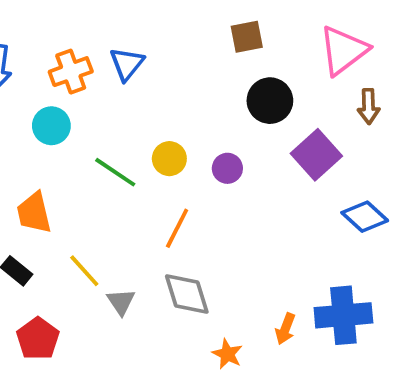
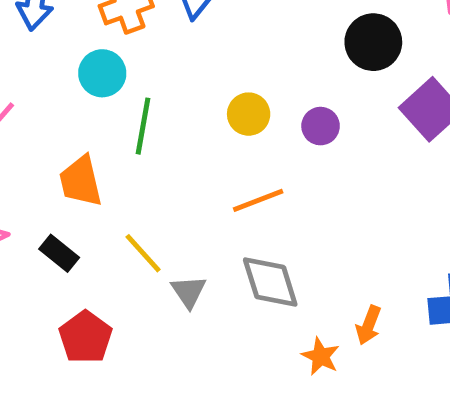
green line: (115, 172) -> (143, 126), moved, turned 66
orange line: (177, 228) -> (258, 200), turned 42
orange arrow: (285, 329) -> (369, 325), moved

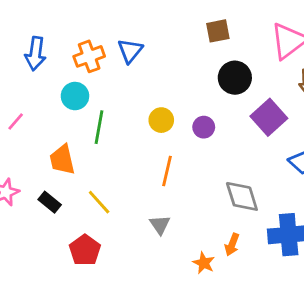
orange line: (258, 200) -> (167, 171), turned -56
gray diamond: (270, 282) -> (242, 196), moved
gray triangle: (189, 292) -> (160, 225), moved
red pentagon: (85, 337) -> (85, 250), moved

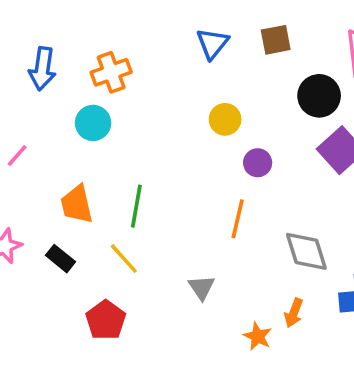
blue triangle: (130, 51) -> (212, 43), moved
black circle: (235, 78) -> (319, 96), moved
yellow circle: (161, 120) -> (225, 119), moved
green line: (99, 127) -> (136, 206), moved
orange line: (167, 171) -> (238, 219), moved

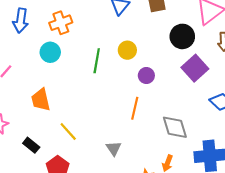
green line: (136, 206) -> (97, 61), moved
black rectangle: (60, 259) -> (31, 145), moved

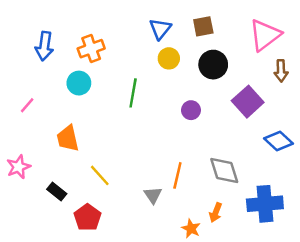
black circle: (182, 36) -> (213, 65), moved
yellow circle: (127, 50) -> (169, 58), moved
orange line: (135, 108) -> (177, 175), moved

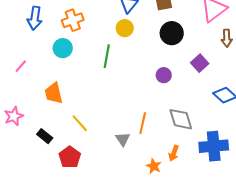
yellow circle: (169, 58) -> (125, 28), moved
purple square: (248, 102) -> (200, 63), size x0.7
purple circle: (191, 110) -> (164, 75), moved

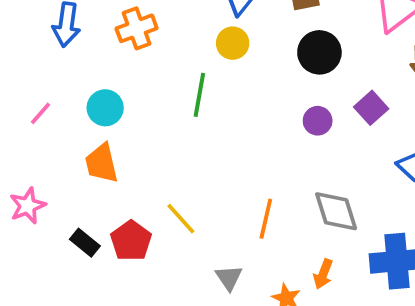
cyan circle: (63, 48) -> (105, 108), moved
purple circle: (164, 75) -> (318, 121), moved
yellow line: (80, 123) -> (181, 219), moved
gray triangle: (123, 139) -> (229, 278), moved
red pentagon: (70, 157) -> (131, 241), moved

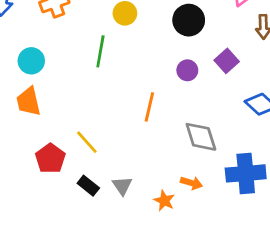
orange line: (266, 219) -> (149, 107), moved
black rectangle: (85, 243) -> (88, 186), moved
orange arrow: (323, 274) -> (191, 183), turned -95

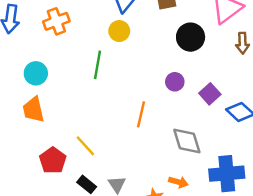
black circle: (189, 20) -> (191, 37), moved
purple square: (227, 61) -> (210, 94), moved

